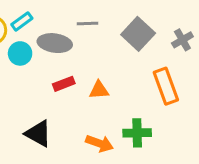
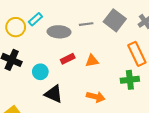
gray line: (87, 24) -> (86, 24), moved
cyan circle: (20, 53) -> (40, 72), moved
green cross: (137, 133) -> (130, 80), moved

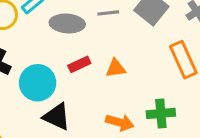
cyan circle: (40, 72) -> (38, 83), size x1.5
green cross: (130, 80) -> (161, 113), moved

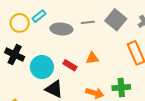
red rectangle: (79, 64) -> (70, 65), moved, turned 56

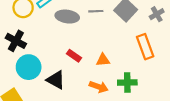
orange triangle: (92, 58) -> (103, 60), moved
cyan circle: (42, 67) -> (29, 67), moved

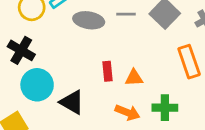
red rectangle: (74, 56) -> (107, 71), moved, turned 48

